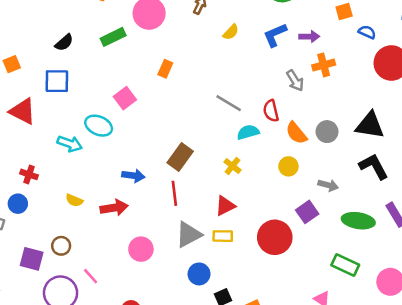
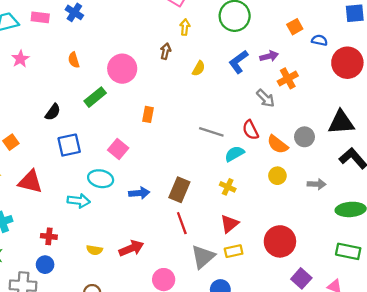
blue square: (57, 81) -> (69, 145), moved
blue arrow: (133, 176) -> (139, 193), moved
purple square: (307, 212) -> (301, 278), moved

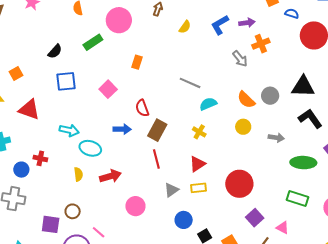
red semicircle: (250, 130) -> (142, 108), moved
cyan ellipse: (101, 179) -> (90, 148), moved
yellow semicircle: (94, 250) -> (78, 174), turned -112
gray triangle: (203, 257) -> (171, 190), size x0.7
blue circle: (45, 265) -> (21, 170), moved

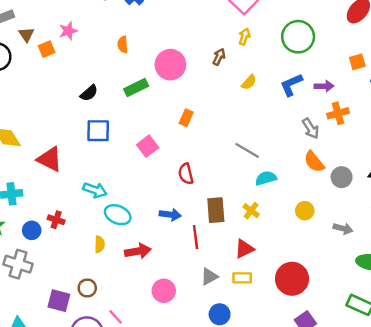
orange square: (16, 74) -> (47, 49), moved
orange semicircle: (246, 100) -> (314, 162), moved
blue arrow: (122, 129) -> (170, 215), moved
brown rectangle: (157, 130) -> (216, 210), moved, turned -40

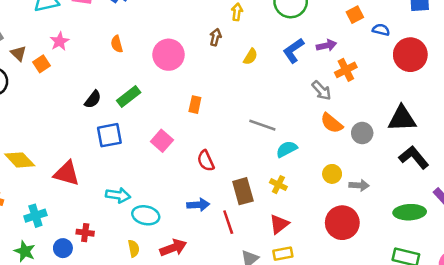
green rectangle: (136, 87) -> (129, 96), moved
gray arrow: (343, 229) -> (359, 185), moved
red circle: (292, 279) -> (342, 223), moved

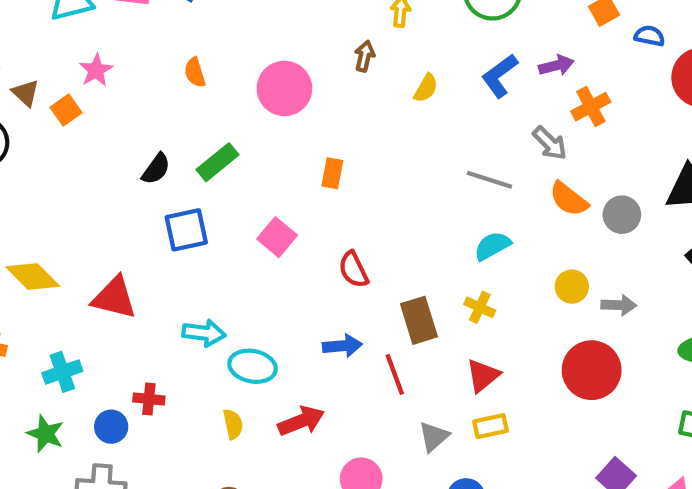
gray line: (262, 125) -> (489, 180), moved

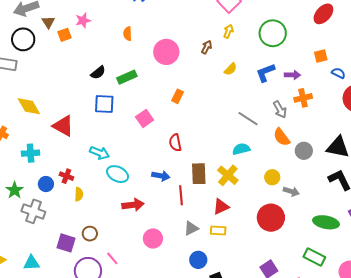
yellow cross: (480, 307) -> (228, 175), size x1.5
yellow semicircle: (233, 424) -> (79, 194), moved
green star: (45, 434) -> (15, 190), moved

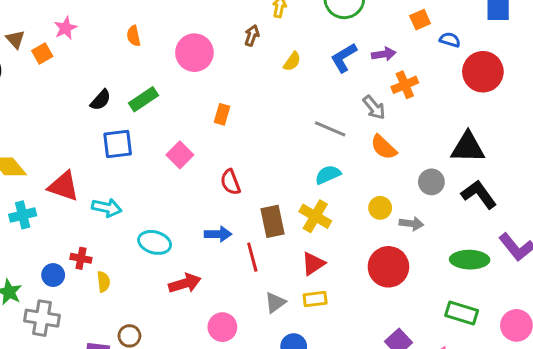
gray circle: (304, 151) -> (431, 182), moved
cyan cross: (31, 153) -> (23, 215), moved
cyan arrow: (100, 153) -> (107, 208), moved

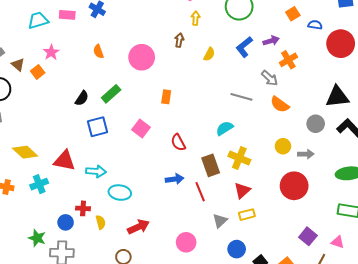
cyan semicircle: (328, 175) -> (225, 128), moved
cyan ellipse: (155, 242) -> (120, 193), moved
red arrow: (185, 283) -> (138, 227), moved

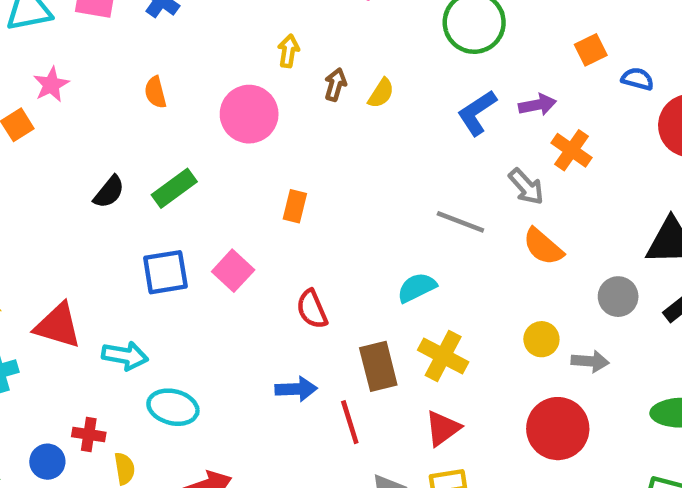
yellow arrow: (196, 18) -> (288, 51), moved
yellow semicircle: (209, 54) -> (381, 93), moved
orange cross: (288, 60) -> (572, 150), turned -30
blue square: (98, 127) -> (165, 272), moved

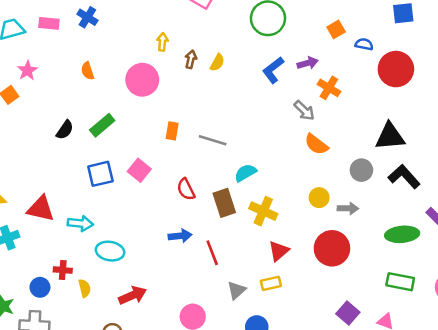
gray line: (460, 222) -> (213, 140), moved
brown rectangle: (378, 366) -> (224, 203), moved
red triangle: (443, 428) -> (279, 251), moved

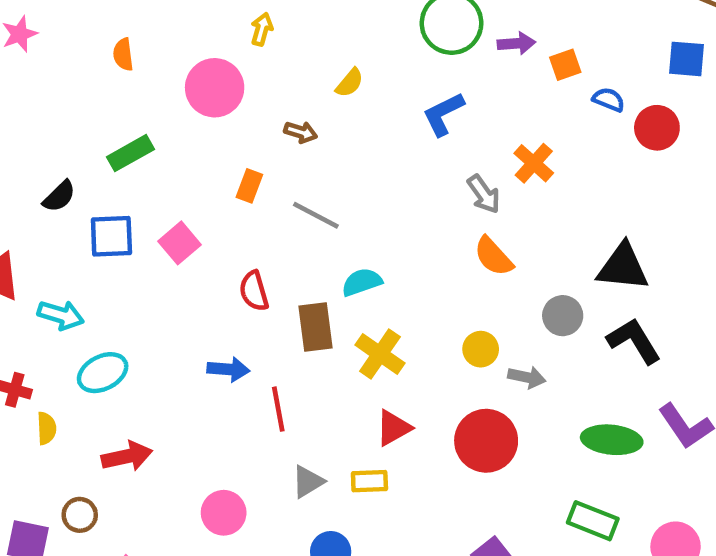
brown arrow: (191, 59) -> (301, 132), moved, turned 84
purple arrow: (308, 63) -> (516, 43), moved
red circle: (396, 69) -> (657, 128), moved, size x0.7
black semicircle: (65, 130) -> (59, 196), moved
cyan ellipse: (110, 251) -> (103, 373), turned -48

